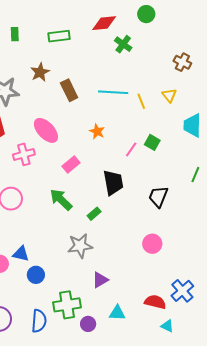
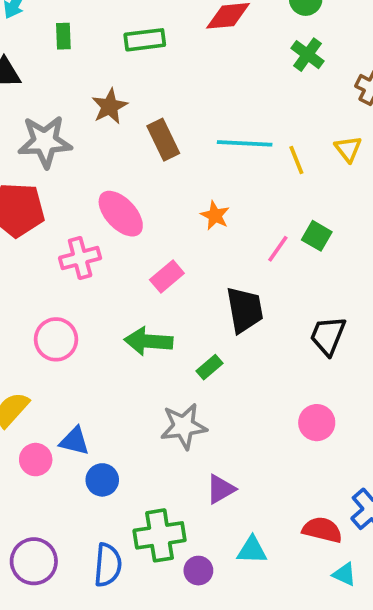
green cross: (123, 44) -> (307, 55), moved
green arrow: (61, 200) -> (148, 341), turned -40

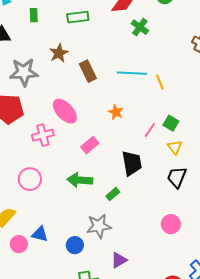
green cross: (307, 55) -> (140, 27), moved
yellow triangle: (348, 149) -> (175, 147), moved
blue circle: (102, 480) -> (75, 245), moved

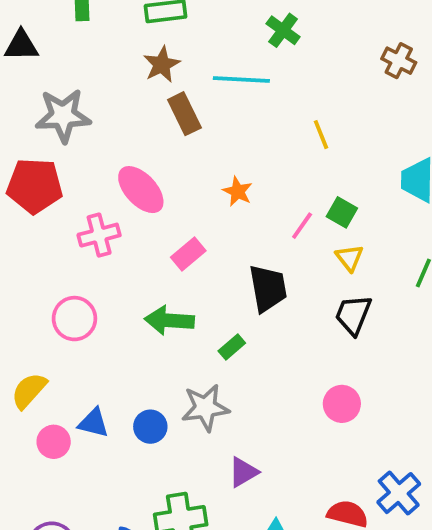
brown star: (59, 53) -> (162, 64), moved
cyan line: (132, 73) -> (241, 80), moved
blue circle: (75, 245) -> (150, 427), moved

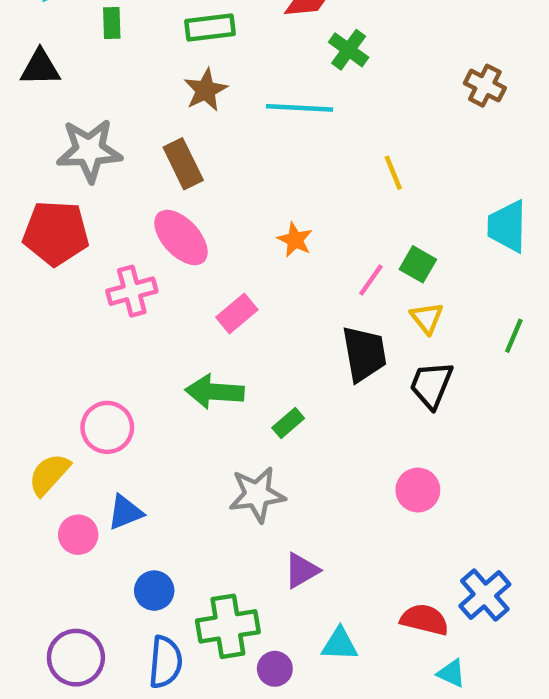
brown rectangle: (184, 114) -> (183, 164), moved
black trapezoid: (268, 288) -> (364, 354), moved
pink circle: (74, 319) -> (107, 427), moved
blue triangle: (93, 423) -> (125, 512), turned -36
blue circle: (150, 427) -> (154, 591), moved

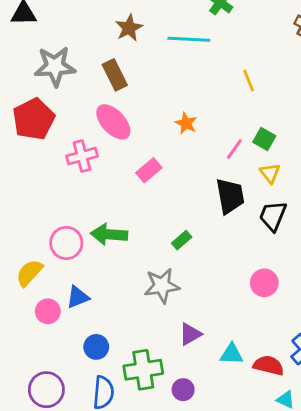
red pentagon: (56, 233) -> (34, 119), turned -30
green arrow: (215, 392) -> (109, 234), moved
cyan triangle: (340, 644) -> (232, 354), moved
purple circle: (275, 669) -> (183, 390), moved

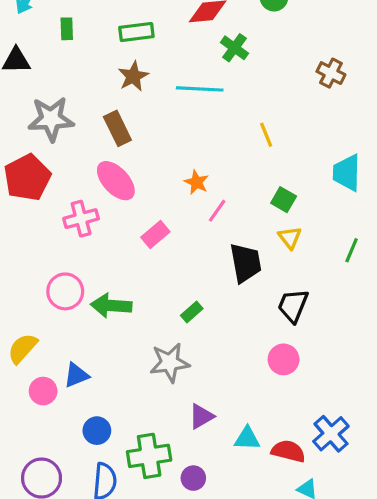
pink line: (234, 149) -> (217, 211), moved
black trapezoid: (273, 216) -> (293, 306), moved
pink circle: (66, 243) -> (65, 291), moved

